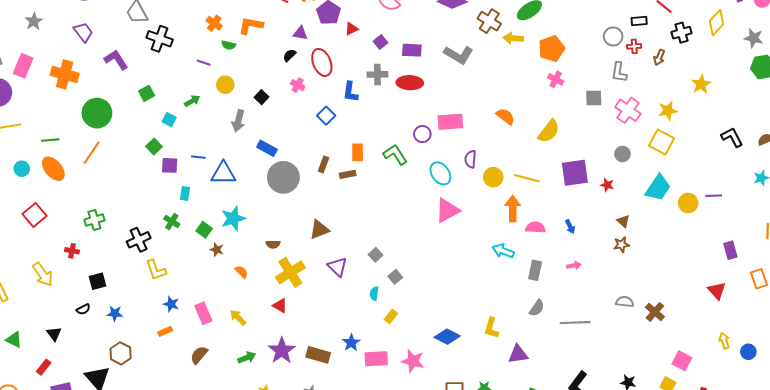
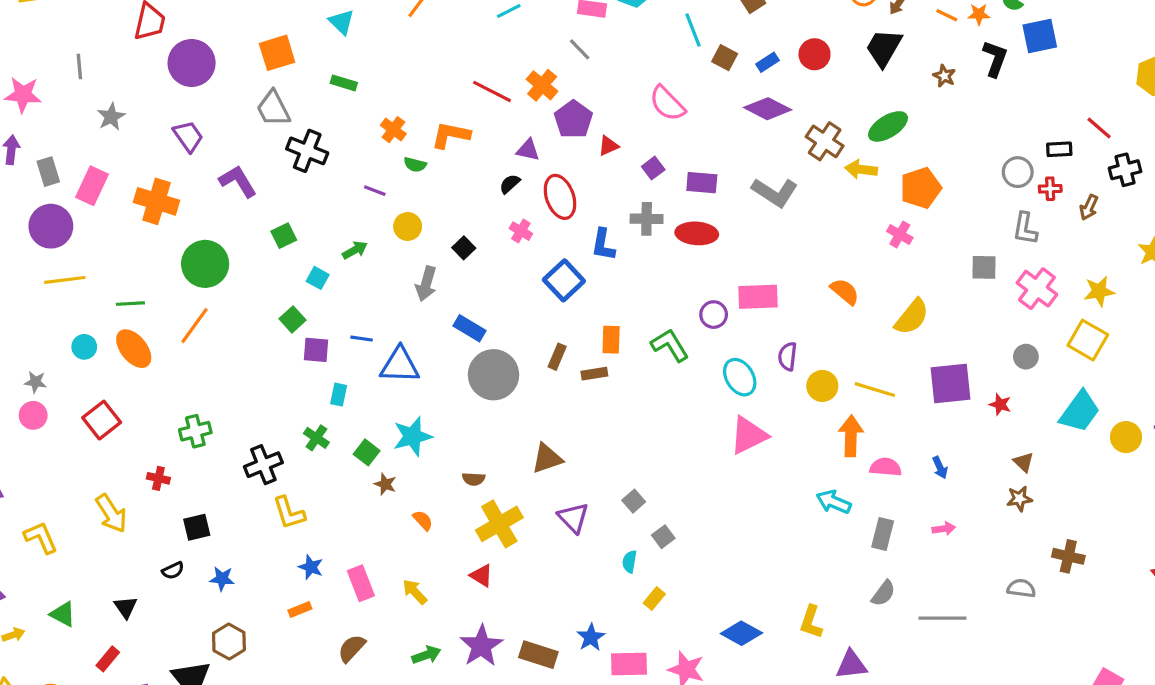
pink cross: (556, 79) -> (900, 234), moved
blue square: (326, 116) -> (564, 280), size x1.4
brown cross: (655, 312) -> (1068, 556), moved, turned -30

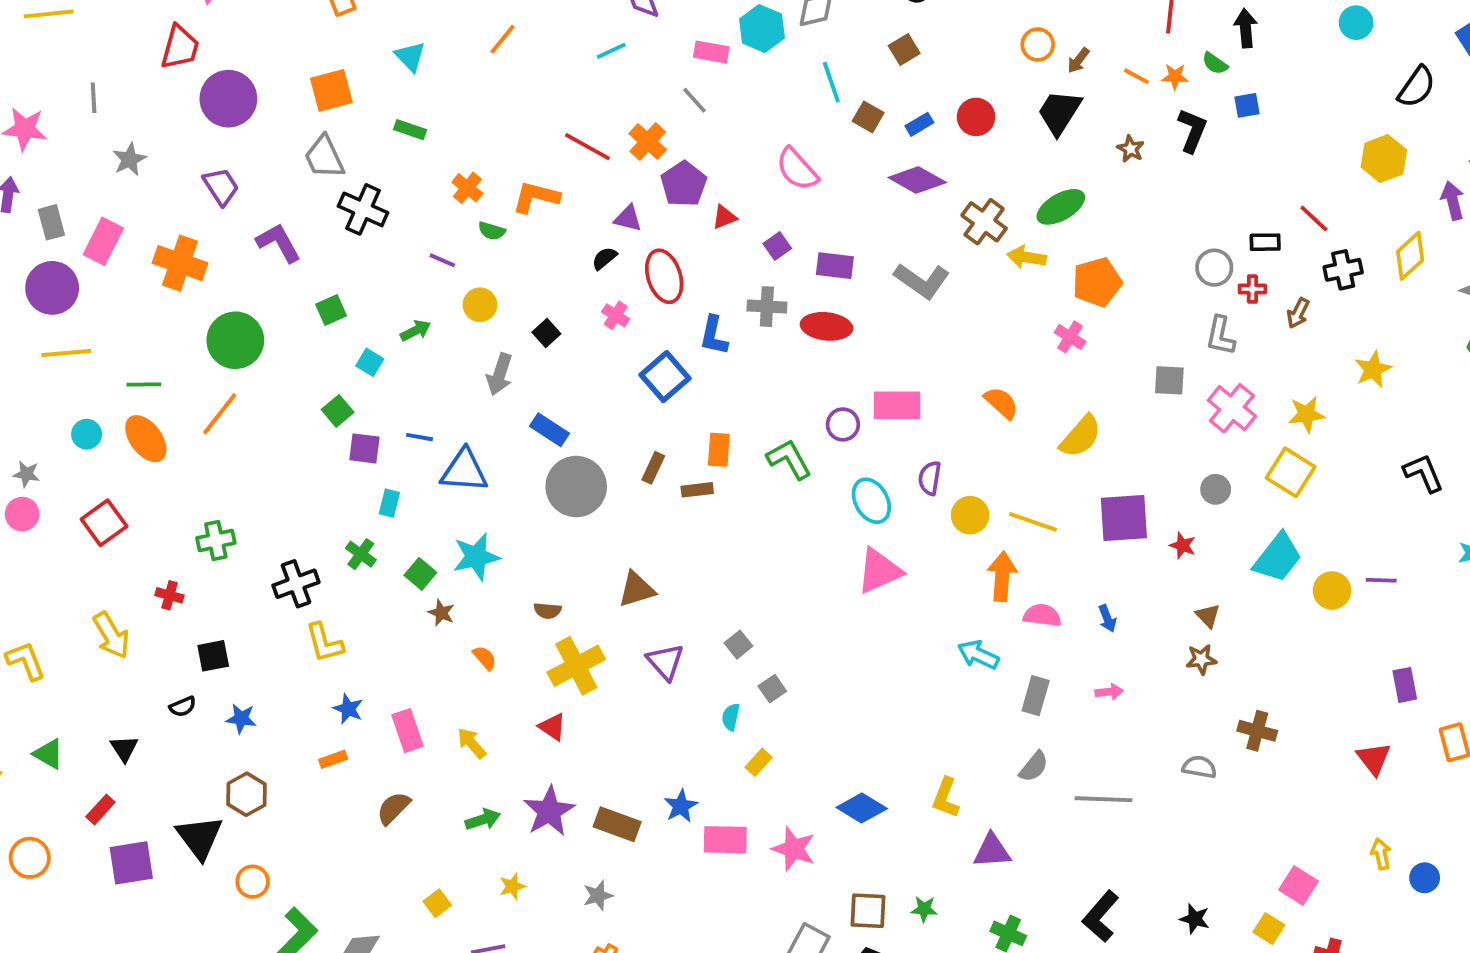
blue square: (1040, 36) -> (1247, 105), size x0.6

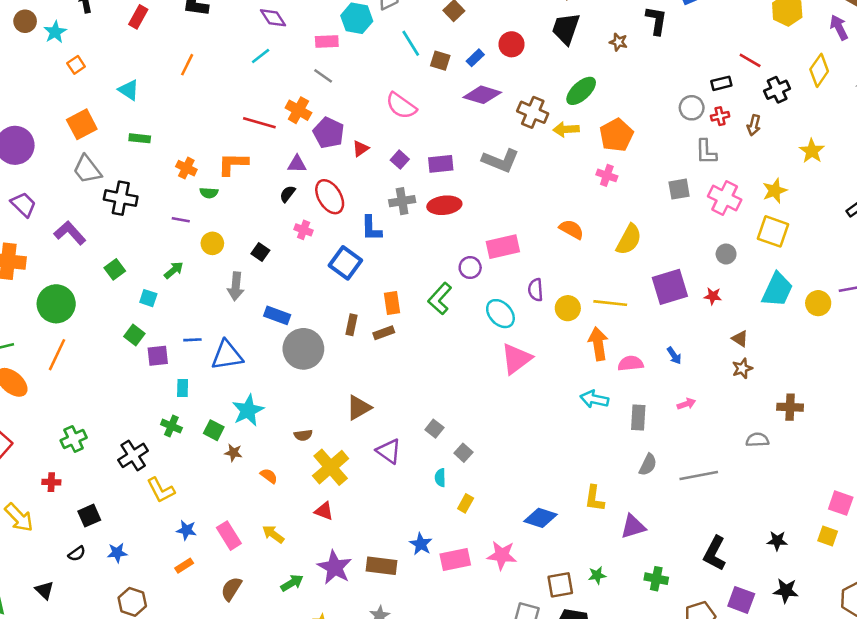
green L-shape: (789, 459) -> (440, 299), turned -96

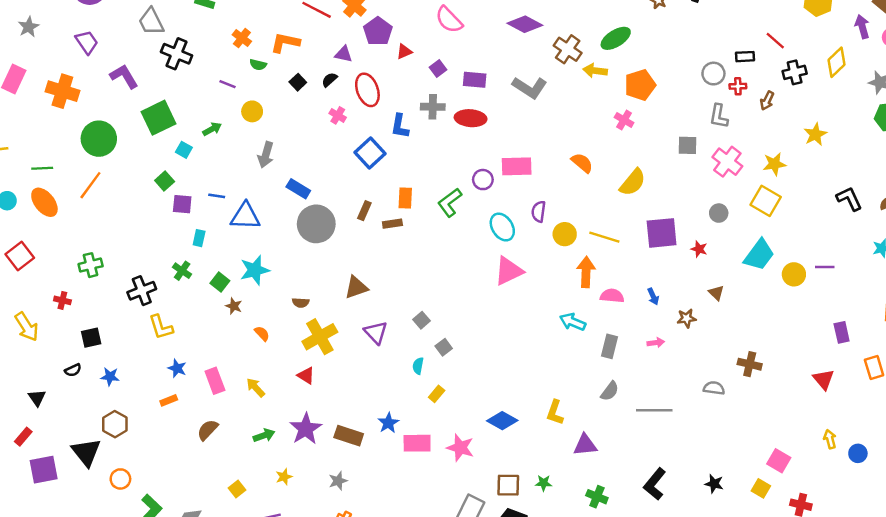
black square: (260, 252) -> (298, 82), moved
green square: (115, 269) -> (158, 118), size x1.8
brown star: (742, 368) -> (687, 318), moved

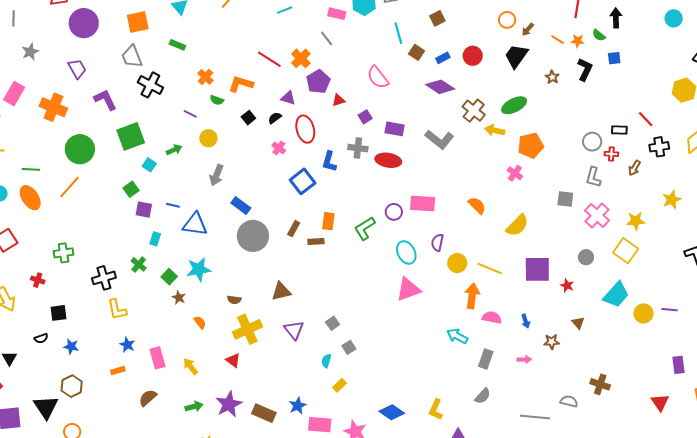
gray line: (654, 410) -> (535, 417), moved

